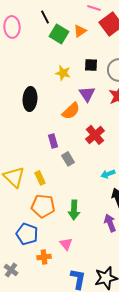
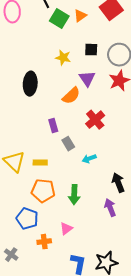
cyan arrow: (108, 174) -> (89, 159), moved
yellow rectangle: (40, 178) -> (40, 163), turned -64
pink triangle: (66, 244) -> (66, 229), turned 32

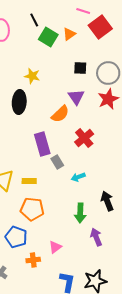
yellow star: (63, 58) -> (32, 76), moved
purple rectangle: (53, 126) -> (42, 144), size x1.6
green arrow: (74, 195) -> (80, 213), moved
purple arrow: (110, 208) -> (96, 237), moved

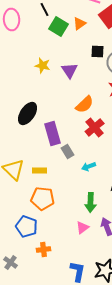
black square: (80, 68) -> (98, 52), moved
purple triangle: (76, 97) -> (70, 70), moved
black ellipse: (19, 102) -> (28, 114), moved, turned 30
orange semicircle: (60, 114) -> (85, 104), moved
pink triangle: (55, 247) -> (83, 228), moved

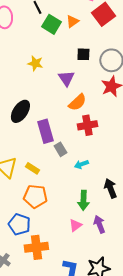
black square: (98, 52) -> (83, 54), moved
purple triangle: (70, 70) -> (66, 78), moved
red cross: (95, 128) -> (87, 125), turned 30
yellow rectangle: (40, 170) -> (32, 168), turned 32
orange cross: (44, 250) -> (36, 247), size x1.6

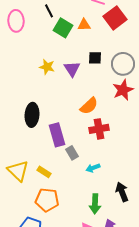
orange triangle: (72, 21) -> (84, 25), turned 32
purple triangle: (66, 78) -> (72, 69), moved
black ellipse: (20, 111) -> (32, 115), turned -30

